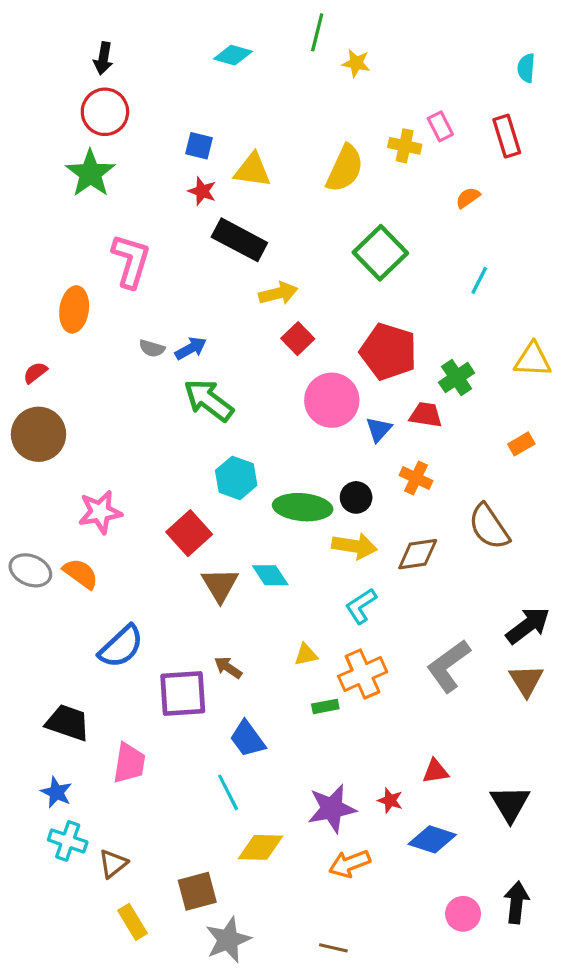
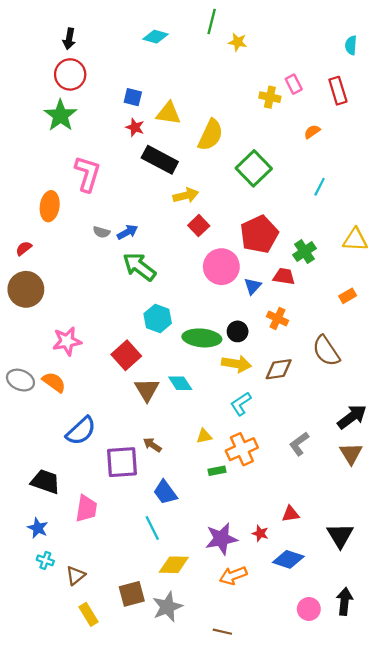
yellow semicircle: (345, 169) -> (211, 135), moved
red pentagon: (388, 352) -> (259, 234), turned 30
gray L-shape: (448, 666) -> (299, 444), size x0.7
cyan cross: (68, 841) -> (45, 560), size x0.7
gray star: (228, 940) -> (167, 607), moved

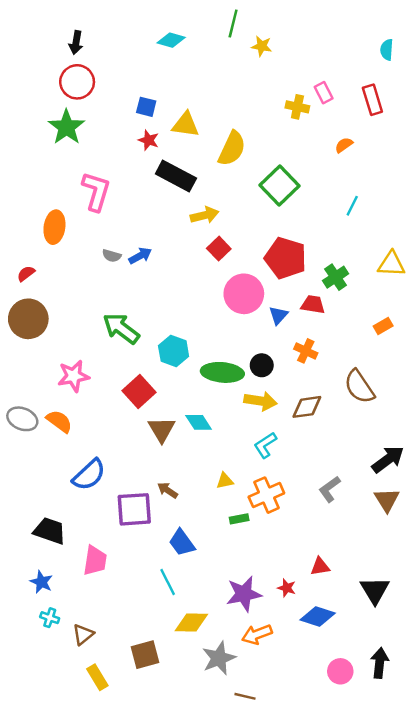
red pentagon: (259, 234) -> (285, 258), turned -30
green arrow: (139, 267) -> (121, 328), moved
gray star: (167, 607) -> (219, 658), moved

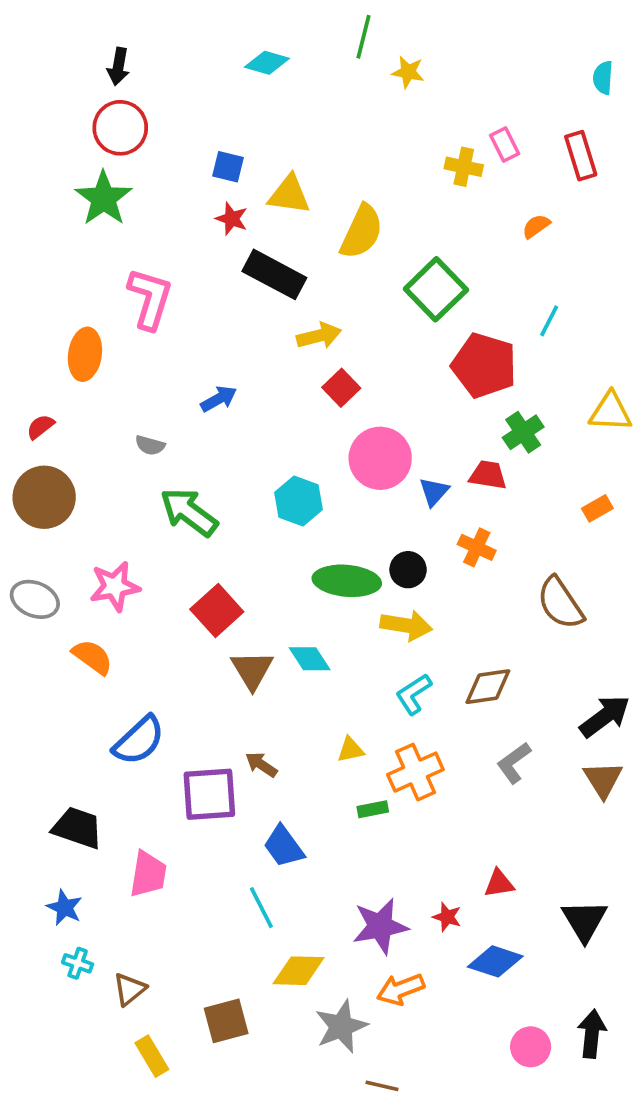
gray semicircle: (112, 256) -> (150, 445), moved
red pentagon: (285, 258) -> (484, 365), moved
cyan hexagon: (174, 351) -> (298, 501), moved
brown diamond: (307, 407) -> (488, 687), moved
gray ellipse: (22, 419) -> (35, 599), moved

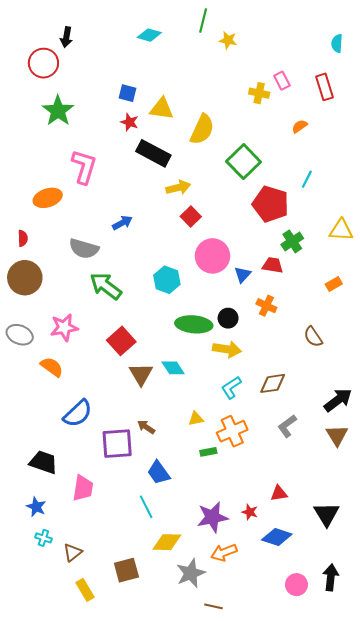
red circle: (120, 128) -> (43, 63), moved
orange ellipse: (85, 354) -> (48, 198), turned 64
red semicircle: (40, 427) -> (23, 238), turned 126
gray semicircle: (150, 445) -> (84, 249), size x1.8
brown semicircle: (560, 603) -> (313, 337), size x0.7

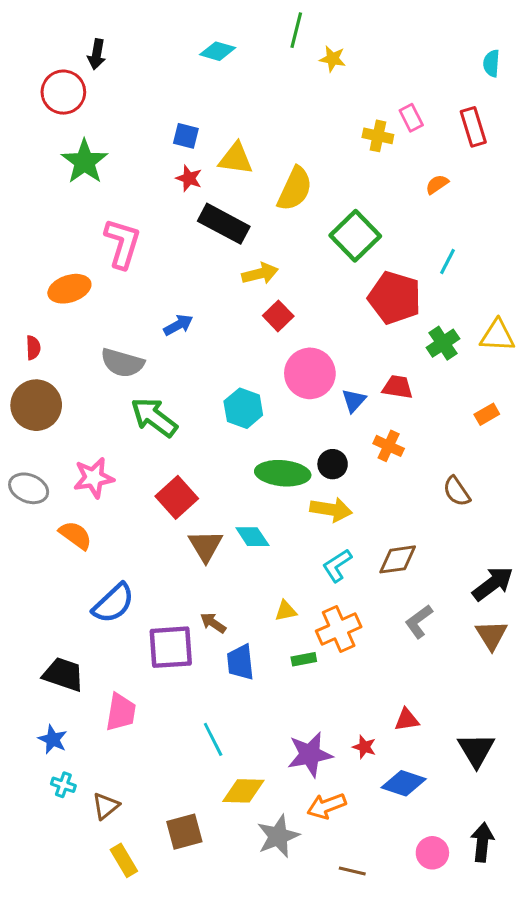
green cross: (292, 241) -> (443, 343), moved
blue trapezoid: (159, 473) -> (240, 662), moved, turned 30
brown line: (214, 606) -> (352, 871), moved

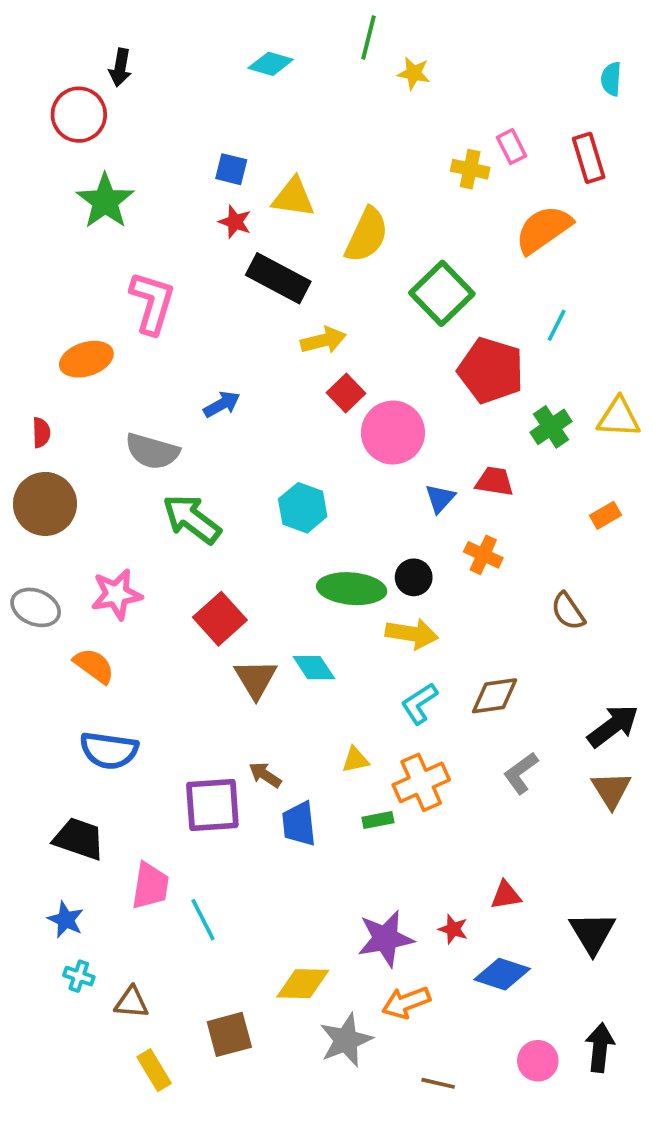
orange semicircle: (437, 184) -> (543, 229), size x2.0
pink circle: (310, 373) -> (393, 433), moved
blue semicircle: (113, 603) -> (109, 750), moved, turned 51
cyan line: (213, 739) -> (203, 920), moved
brown triangle: (106, 806) -> (132, 1002), turned 44

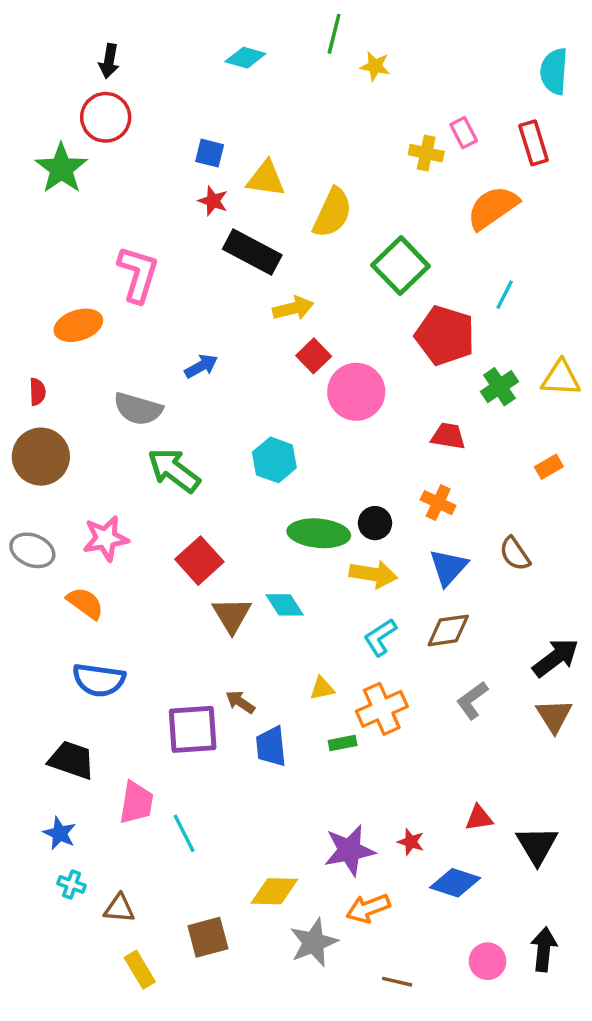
cyan semicircle: (611, 79) -> (554, 71), size x1.5
red circle: (79, 115) -> (106, 117), moved
green star: (105, 201) -> (61, 168), moved
blue triangle: (440, 498) -> (448, 567), moved, size x1.4
red triangle: (506, 895) -> (479, 818), moved

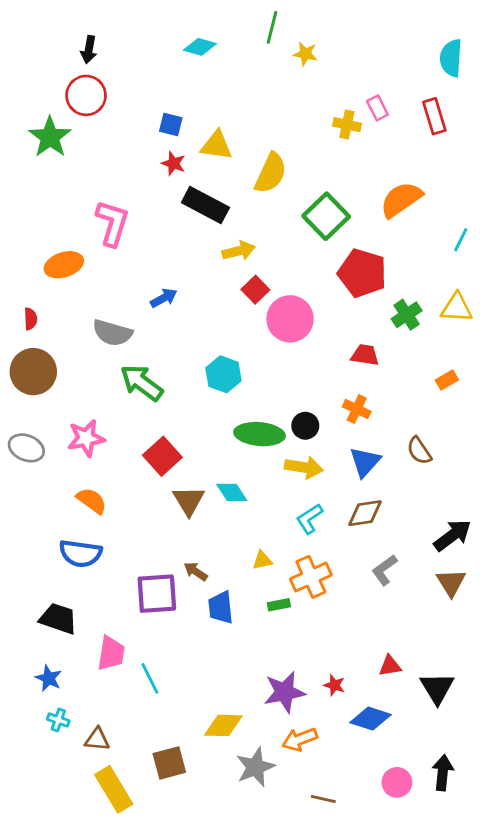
orange semicircle: (493, 208) -> (401, 200), moved
cyan line: (505, 295) -> (461, 240), moved
orange semicircle: (85, 603) -> (92, 501), moved
yellow rectangle: (140, 970) -> (114, 789), size x1.5

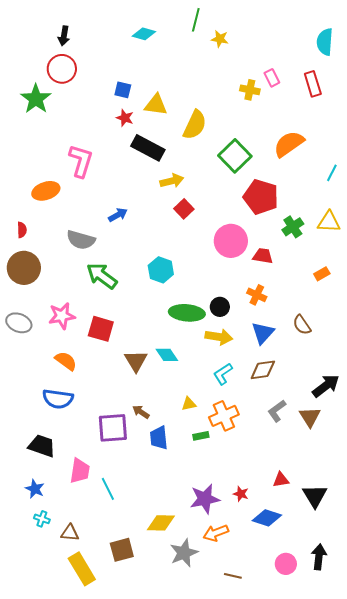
pink circle: (290, 319) -> (231, 241), moved
red square: (162, 456) -> (101, 329), moved, turned -32
brown triangle: (451, 583) -> (310, 417), moved

